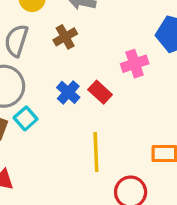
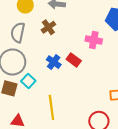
pink cross: (135, 64) -> (94, 40), turned 35
yellow line: (96, 152) -> (51, 107), moved

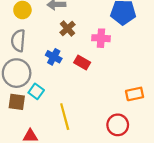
brown cross: (48, 27) -> (67, 29), moved
blue cross: (54, 62) -> (54, 57), moved

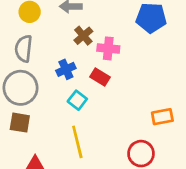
pink cross: (101, 38) -> (108, 48), moved
blue cross: (54, 57) -> (66, 69), turned 35
cyan square: (36, 91) -> (77, 100), moved

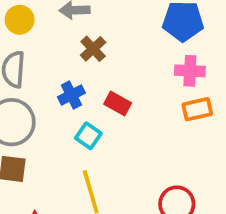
pink cross: (108, 48) -> (190, 71), moved
orange rectangle: (162, 117) -> (197, 109), moved

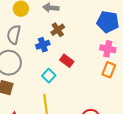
blue cross: (71, 95) -> (43, 45), moved
orange rectangle: (197, 109) -> (109, 70), turned -63

